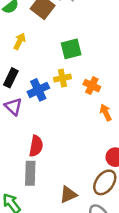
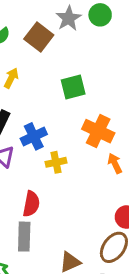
yellow cross: (62, 78) -> (56, 162), moved
orange cross: (92, 86) -> (98, 131), size x1.5

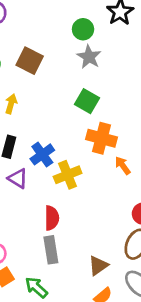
gray star: (69, 18) -> (89, 57), moved
green square: (73, 87) -> (87, 101), moved, turned -35
yellow cross: (56, 162) -> (68, 175), size x1.4

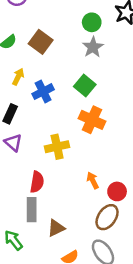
blue cross: (42, 154) -> (43, 92), moved
orange arrow: (123, 166) -> (93, 180), moved
brown triangle: (98, 266) -> (56, 228), moved

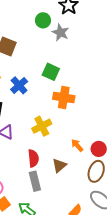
gray star: (93, 47) -> (60, 32), moved
brown triangle: (56, 228) -> (59, 165), moved

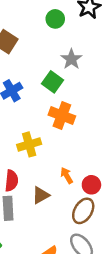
gray star: (60, 32) -> (71, 59), moved

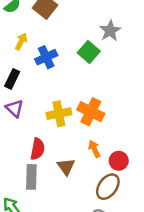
orange cross: (62, 115) -> (91, 112), moved
brown triangle: (41, 195) -> (66, 167), turned -42

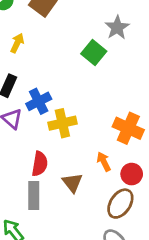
blue cross: (46, 57) -> (39, 101), moved
orange cross: (91, 112) -> (128, 128), moved

